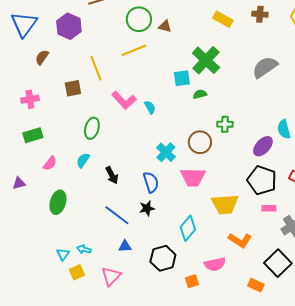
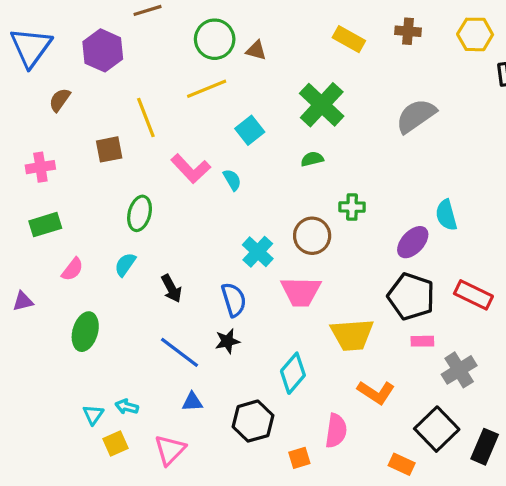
cyan square: (182, 78) -> (250, 130), moved, turned -30
pink semicircle: (215, 264) -> (336, 431), turned -70

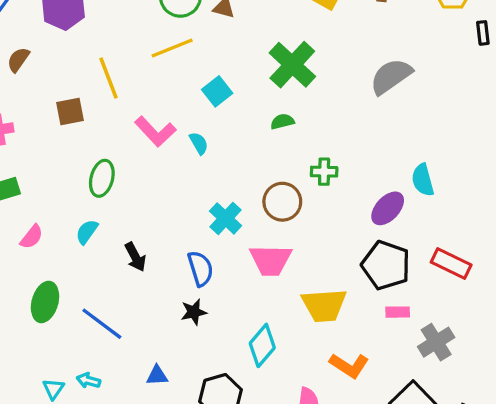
blue line: (179, 352) -> (102, 324), moved

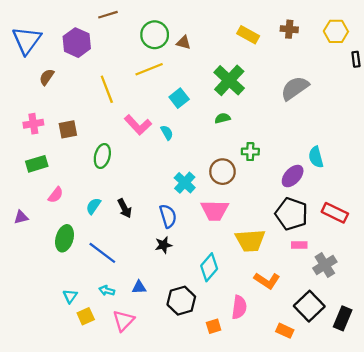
brown square: (70, 111) -> (68, 129), moved
cyan semicircle: (87, 232) -> (93, 206), moved
cyan arrow: (88, 381) -> (107, 291), moved

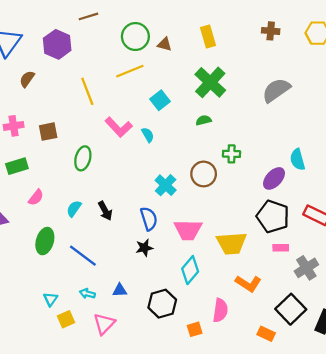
yellow rectangle: (248, 35) -> (208, 37), moved, turned 45
pink trapezoid: (215, 210) -> (188, 230), moved

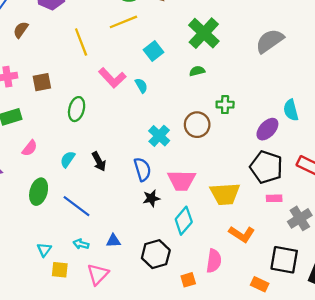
black star: (144, 248) -> (151, 198), moved
black square: (291, 309) -> (284, 260), turned -36
yellow square: (66, 319) -> (60, 270), turned 30

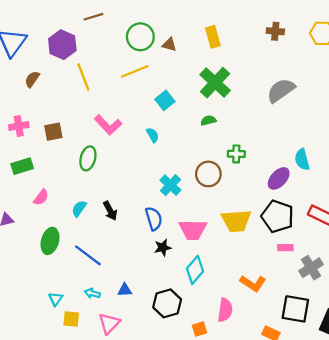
yellow line: (81, 42) -> (83, 77), moved
pink L-shape: (112, 78) -> (108, 125), moved
yellow trapezoid: (225, 194) -> (236, 221), moved

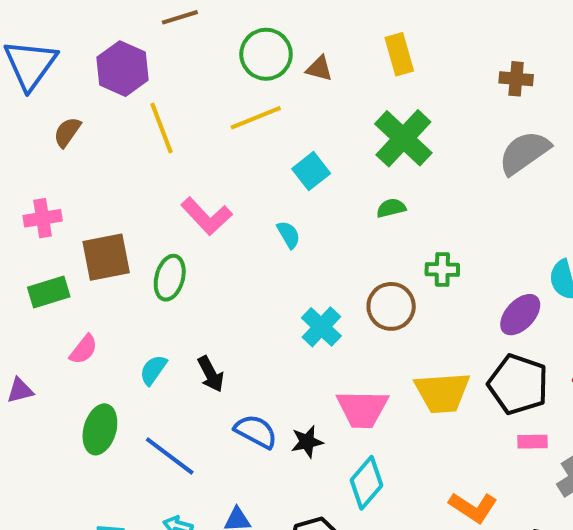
brown cross: (275, 31) -> (516, 79), moved
brown square: (53, 132) -> (106, 257), moved, size x1.4
blue semicircle: (154, 219) -> (256, 431), moved, turned -45

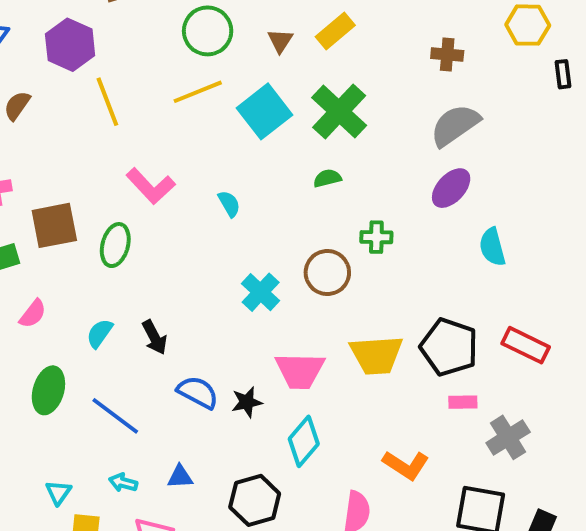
yellow rectangle: (399, 54) -> (335, 31), turned 66
brown triangle: (319, 69) -> (280, 41), moved, turned 48
cyan square: (311, 171) -> (265, 111), moved, size x1.5
purple ellipse: (520, 315) -> (451, 188), moved

